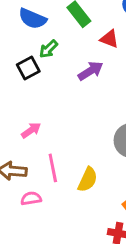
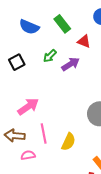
green arrow: (48, 49) -> (50, 56), moved
black square: (28, 68) -> (17, 62), moved
pink arrow: (31, 130) -> (28, 107), size x1.5

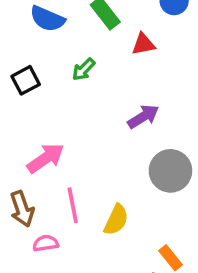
red triangle: (84, 41) -> (143, 44), turned -32
purple arrow: (71, 64) -> (143, 117), moved
brown arrow: (15, 136) -> (22, 209), turned -114

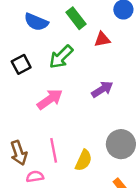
green arrow: (84, 69) -> (61, 57), size x1.5
pink arrow: (46, 158) -> (50, 99), moved
gray circle: (170, 171) -> (121, 144), moved

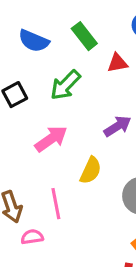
yellow semicircle: (84, 160) -> (91, 170), moved

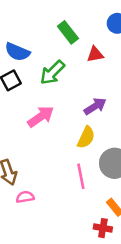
blue semicircle: (34, 41) -> (17, 52), moved
yellow semicircle: (91, 170) -> (86, 137), moved
pink line: (56, 204) -> (81, 176), moved

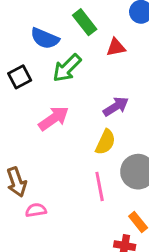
blue semicircle: (17, 52) -> (45, 38), moved

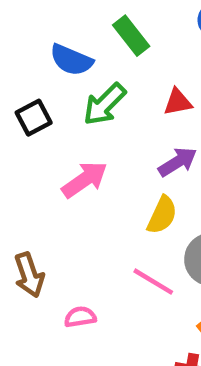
red triangle: (116, 47) -> (178, 102), moved
pink line: (100, 186) -> (153, 282), turned -48
pink semicircle: (36, 210) -> (80, 317), moved

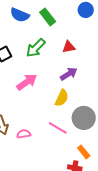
blue semicircle: (71, 60) -> (20, 15), moved
pink semicircle: (80, 317) -> (24, 134), moved

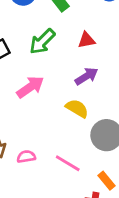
yellow semicircle: (62, 98) -> (77, 108), turned -84
pink line: (58, 128) -> (68, 163), moved

